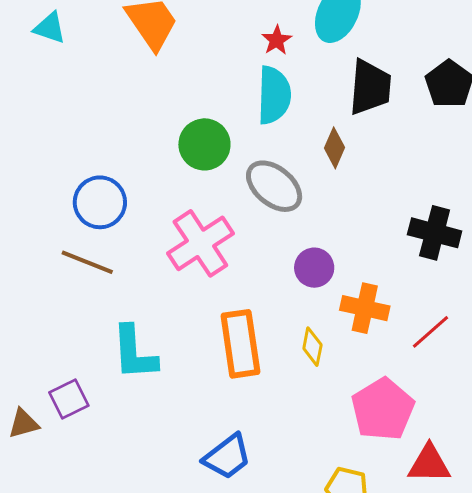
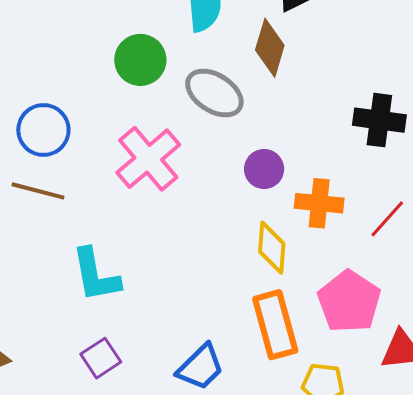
brown diamond: (334, 148) -> (270, 48), size x1.4
orange rectangle: (240, 344) -> (275, 325), moved
yellow diamond: (312, 347) -> (272, 248), size x1.4
purple square: (69, 399) -> (101, 358), moved

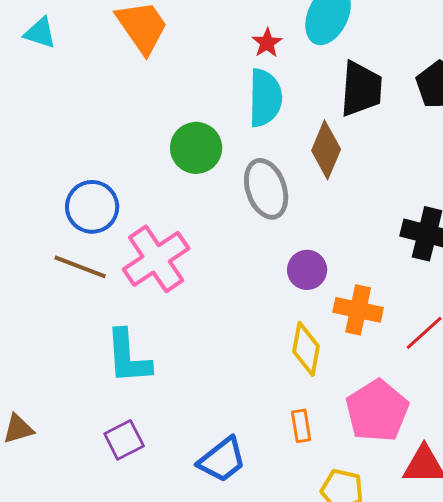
gray ellipse: (214, 93) -> (266, 189), turned 32
pink cross: (148, 159) -> (156, 259), moved
orange rectangle: (275, 325) -> (301, 426), size x0.5

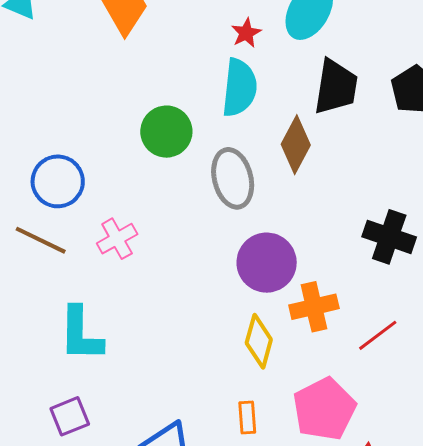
pink cross: (156, 259) -> (117, 239), size x0.6
purple circle: (307, 270) -> (267, 263), size x1.5
orange cross: (358, 310) -> (314, 307), turned -30

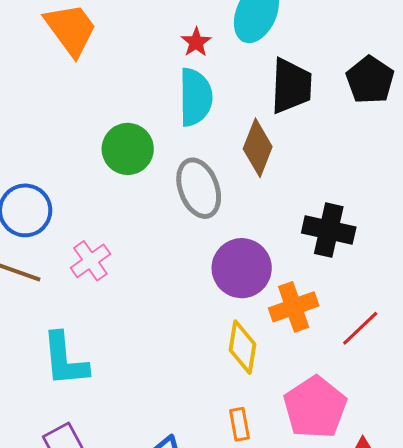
black cross: (389, 237) -> (329, 230), moved

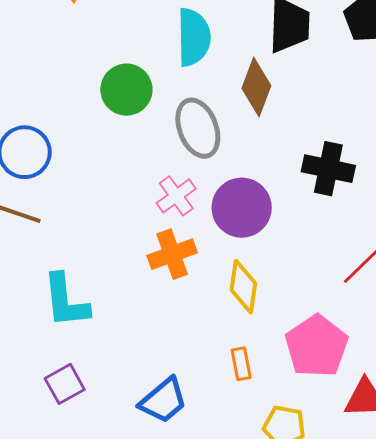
pink cross: (90, 261) -> (176, 196), moved
orange cross: (294, 307) -> (172, 254), moved

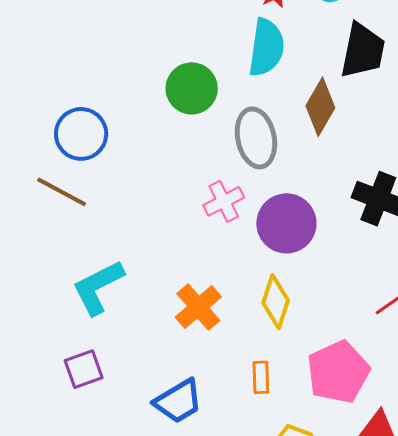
orange cross: (172, 254) -> (198, 307), moved, turned -30
cyan L-shape: (66, 301) -> (98, 287), turned 60

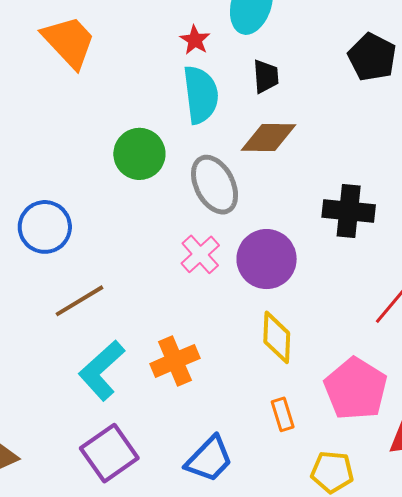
black trapezoid: (363, 51) -> (266, 76), moved, size x0.6
brown diamond: (320, 107) -> (268, 138), turned 76
brown line: (62, 192) -> (80, 301), moved, turned -44
orange cross: (198, 307) -> (175, 361), moved, turned 33
purple square: (84, 369) -> (109, 453), size x1.4

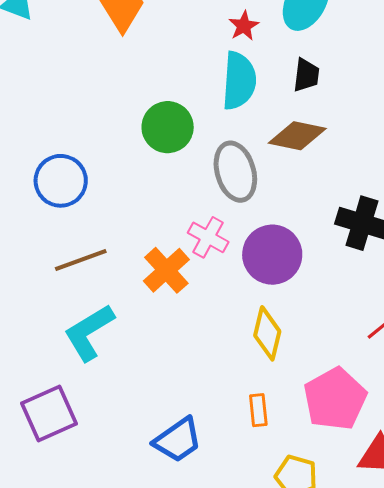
pink cross: (200, 254) -> (208, 237), turned -30
orange cross: (175, 361) -> (166, 270), moved, turned -30
purple square: (109, 453) -> (49, 414), moved

